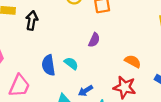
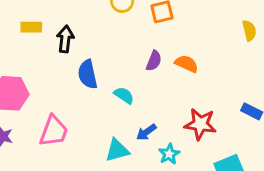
orange semicircle: (133, 61) -> (187, 64), moved
blue semicircle: (48, 65) -> (88, 74), moved

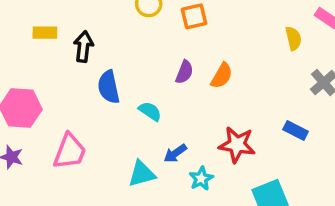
orange semicircle: (187, 64) -> (222, 76), turned 95

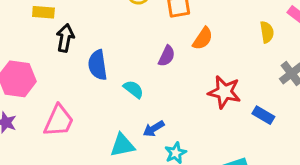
black arrow: (83, 47) -> (65, 38), moved
orange semicircle: (222, 76) -> (203, 39), moved
red star: (237, 145) -> (224, 92), moved

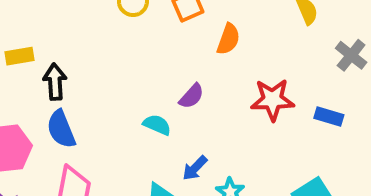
purple semicircle: (167, 56) -> (192, 96), moved, turned 30
blue semicircle: (98, 65) -> (61, 129), moved

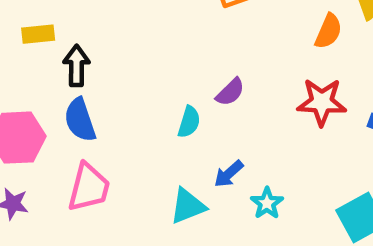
orange semicircle: (228, 39) -> (328, 31), moved
cyan semicircle: (157, 125) -> (189, 122), turned 80

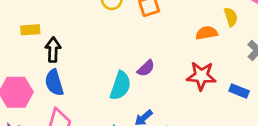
orange semicircle: (328, 31) -> (207, 33), turned -125
cyan semicircle: (189, 122) -> (120, 86), size x1.5

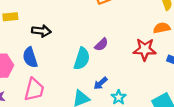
orange semicircle: (207, 33) -> (162, 28), moved
black arrow: (53, 50) -> (41, 31), moved, turned 96

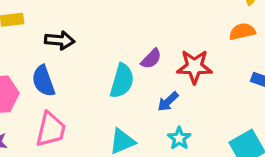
red star: (145, 49) -> (194, 67), moved
blue arrow: (101, 83) -> (168, 102), moved

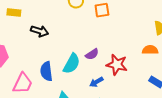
blue semicircle: (43, 81) -> (46, 71), moved

